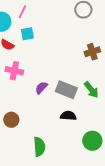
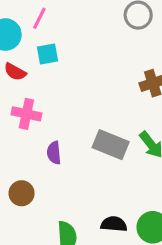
purple semicircle: (41, 88) -> (54, 153), moved, turned -48
black semicircle: (68, 116) -> (114, 224), moved

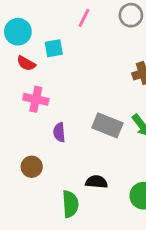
pink line: (39, 18) -> (84, 18), moved
black semicircle: (114, 224) -> (96, 182), moved

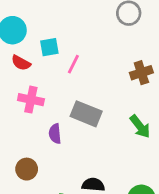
pink line: (84, 18) -> (73, 64), moved
gray rectangle: (107, 125) -> (86, 114), moved

